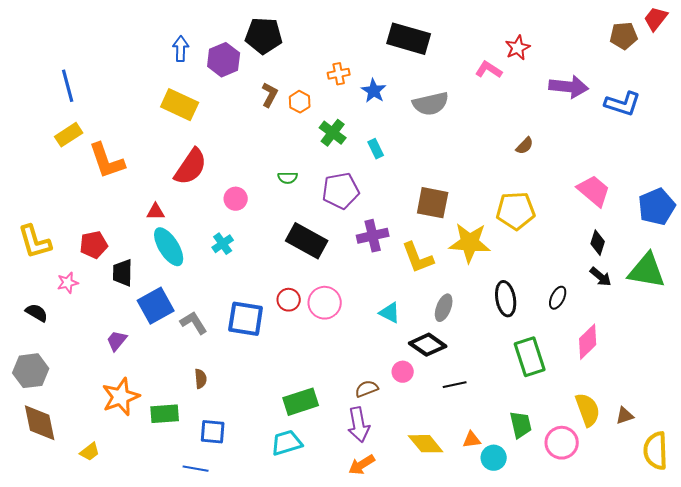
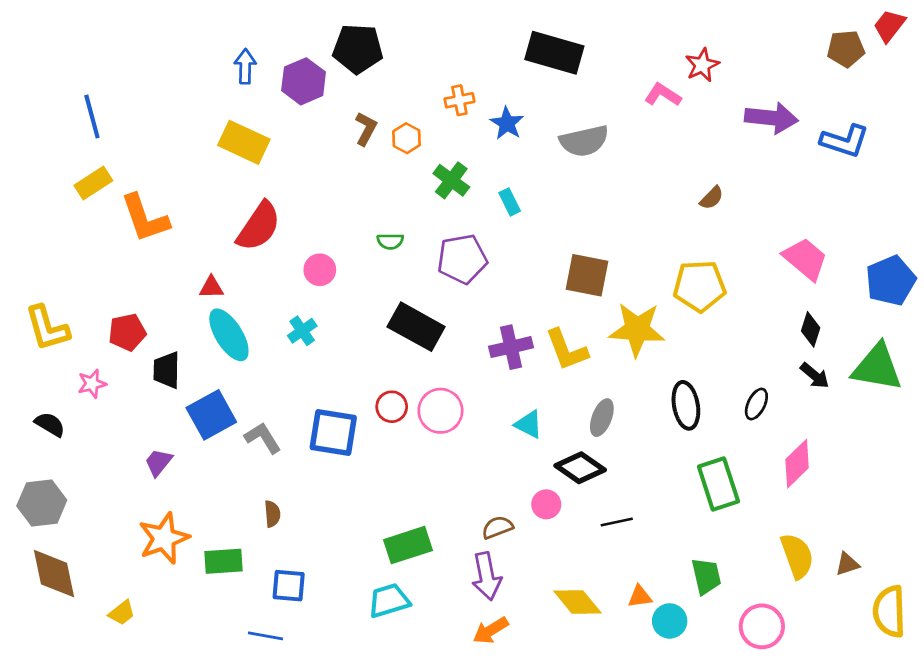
purple cross: (373, 236) -> (511, 347), moved
pink circle: (562, 443) -> (762, 626), moved

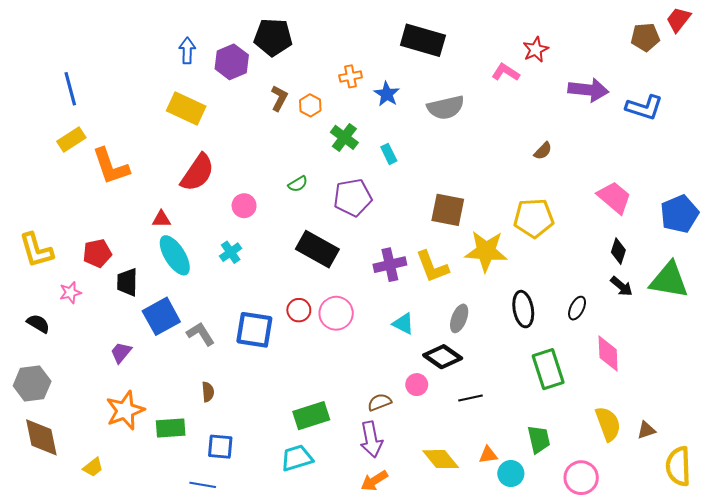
green semicircle: (390, 241) -> (298, 184), turned -30
pink diamond: (797, 464) -> (608, 354), turned -48

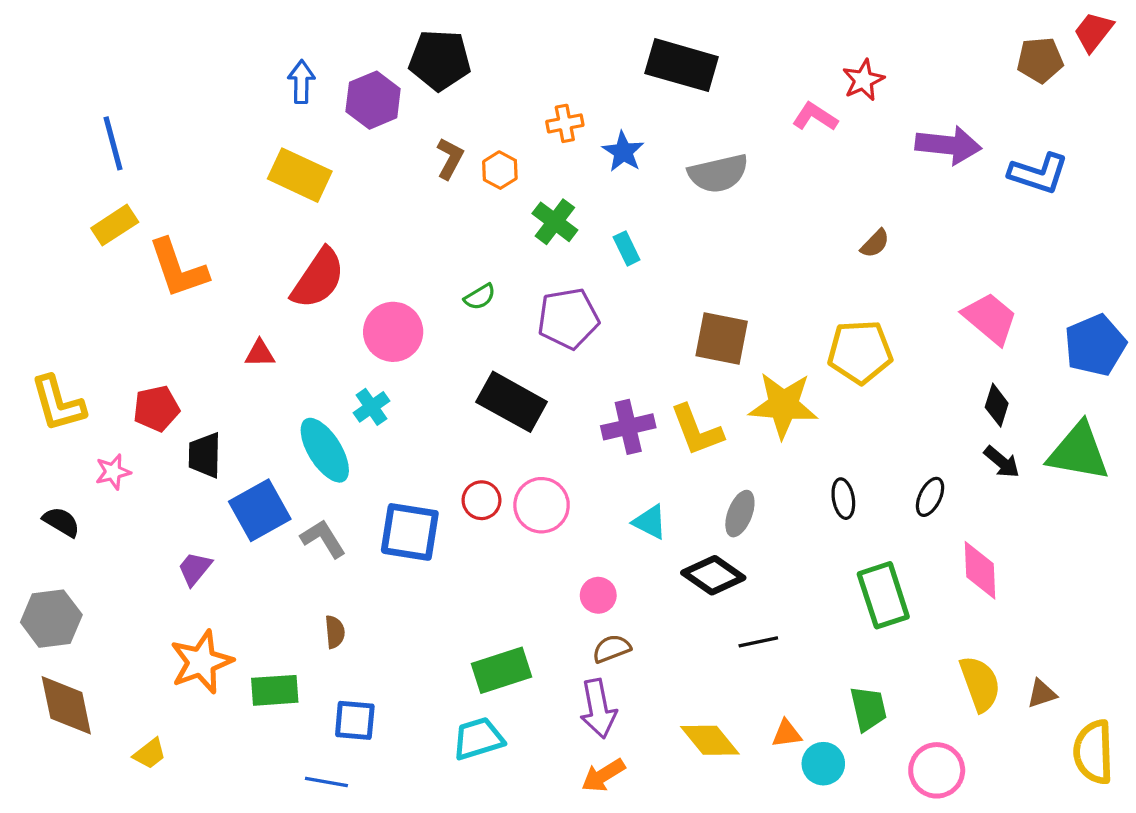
pink circle: (244, 206) -> (393, 332), size x1.5
cyan ellipse: (175, 255) -> (325, 450), moved
black ellipse: (523, 309) -> (843, 499), size x0.7
pink circle: (417, 385) -> (598, 595), moved

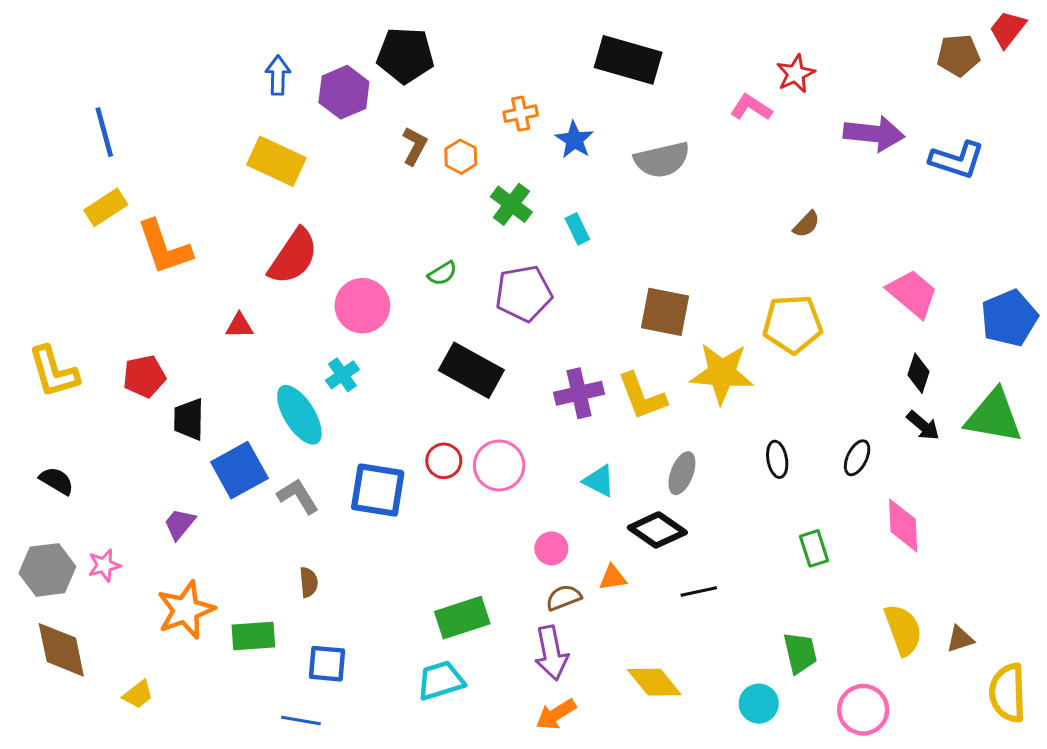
pink star: (113, 472) -> (104, 565), moved
green rectangle: (883, 595) -> (814, 548), size x0.6
orange triangle: (787, 734) -> (613, 578), moved

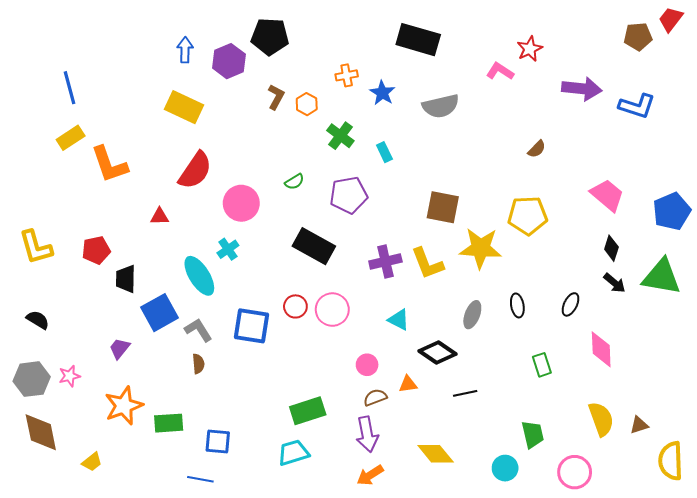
gray ellipse: (682, 473) -> (472, 315), moved
brown semicircle: (309, 582) -> (198, 364), moved

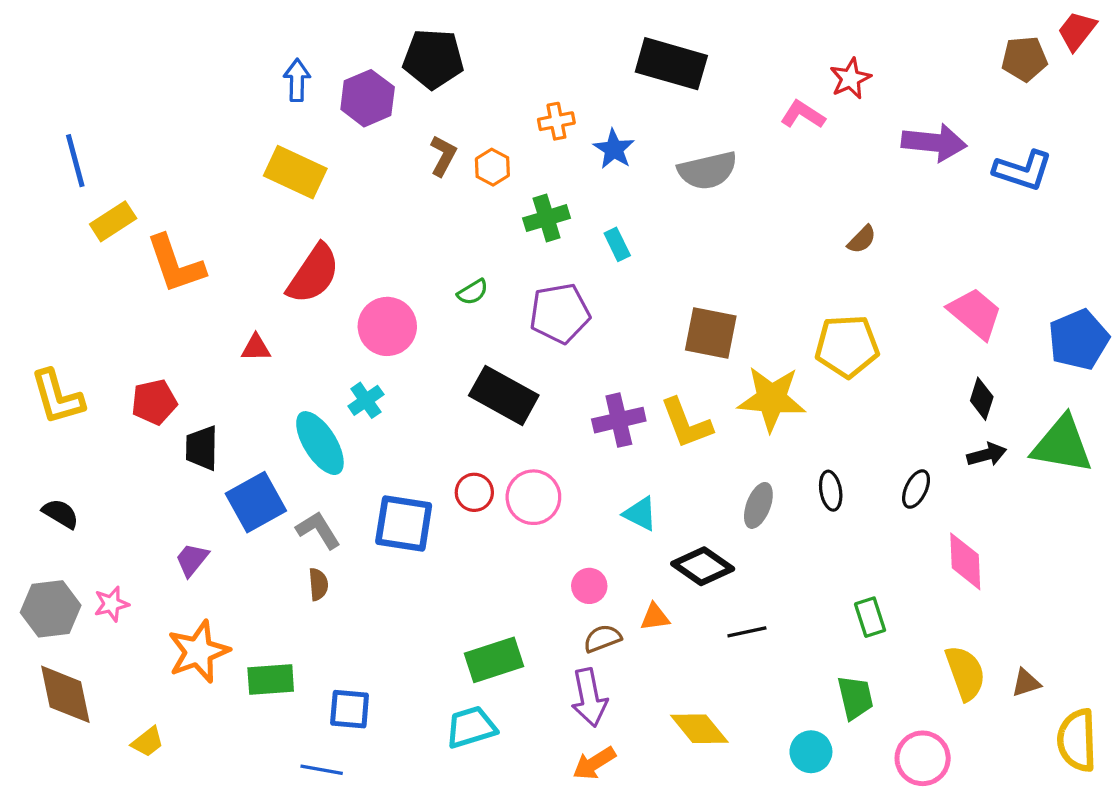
blue line: (69, 88) -> (75, 161), moved
green cross: (340, 136) -> (547, 218), turned 36
black arrow: (614, 283) -> (987, 455), turned -55
green rectangle: (542, 365) -> (870, 617), moved

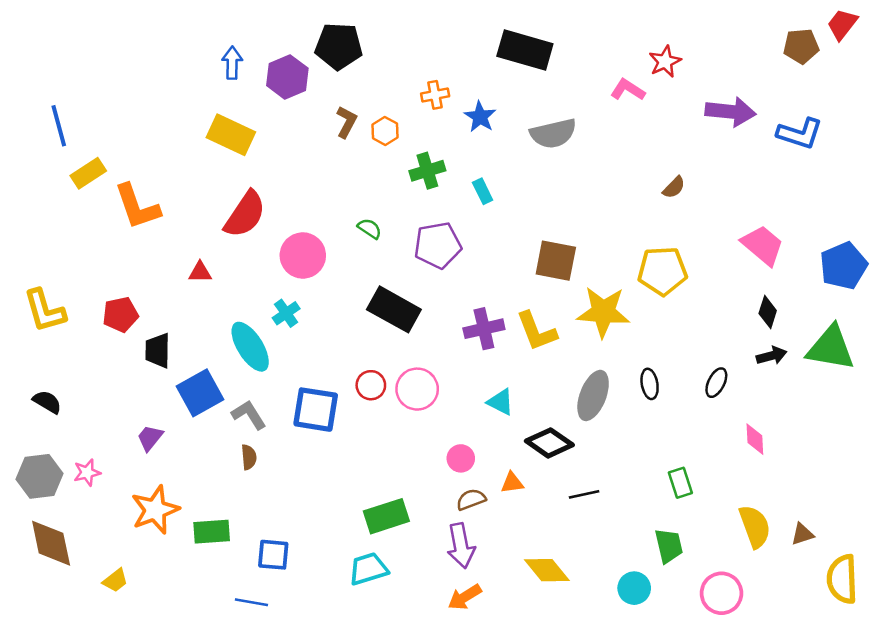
green semicircle: (473, 292) -> (370, 229), turned -115
gray ellipse: (758, 505) -> (593, 395), size x1.4
pink diamond: (965, 561) -> (755, 439), size x0.7

